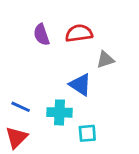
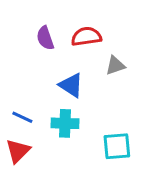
blue triangle: (80, 85) -> (71, 85), moved
cyan square: (87, 133) -> (117, 146), moved, size x1.4

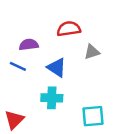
purple semicircle: (45, 38) -> (29, 45), moved, turned 102
blue line: (22, 117) -> (18, 66), moved

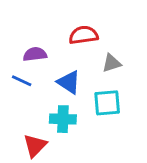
cyan square: (93, 116) -> (107, 103), moved
red triangle: (14, 120) -> (35, 146), moved

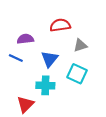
blue triangle: (69, 82) -> (50, 59), turned 36
cyan square: (107, 103) -> (77, 74), turned 30

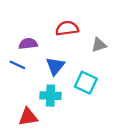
gray triangle: (80, 45) -> (99, 45), moved
red triangle: (25, 104) -> (28, 117), turned 36

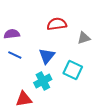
purple semicircle: (28, 44) -> (12, 34), moved
cyan cross: (51, 96) -> (43, 81), turned -30

